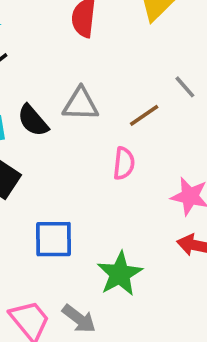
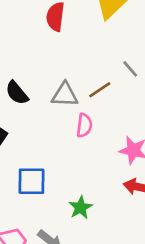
gray triangle: (81, 104) -> (65, 95), moved
green star: (120, 274) -> (81, 208), size x0.7

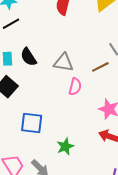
brown line: (100, 90) -> (100, 67), moved

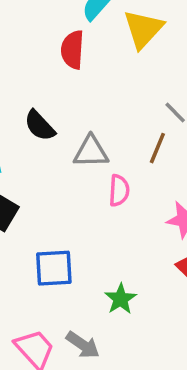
black semicircle: (29, 57) -> (40, 126), moved
brown line: (100, 67) -> (157, 148), turned -30

